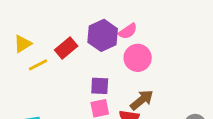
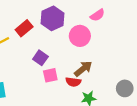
pink semicircle: (128, 31) -> (97, 15), moved
purple square: (100, 86) -> (40, 58), moved, turned 32

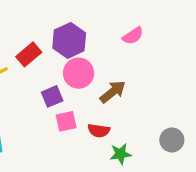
pink circle: (80, 36) -> (79, 73), moved
purple square: (40, 58) -> (52, 96), turned 32
brown arrow: (83, 69) -> (113, 92), moved

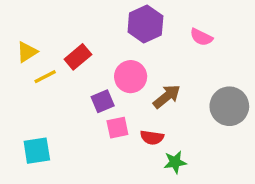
pink semicircle: (133, 36) -> (201, 37), moved, turned 60
purple hexagon: (69, 40) -> (145, 24), moved
gray circle: (172, 140) -> (229, 106), moved, size x1.5

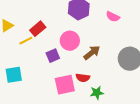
yellow line: (45, 77) -> (26, 41), moved
pink square: (117, 128) -> (65, 85), moved, size x1.5
cyan square: (37, 151) -> (14, 75), moved

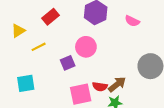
red rectangle: (38, 29) -> (50, 17), moved
brown arrow: (92, 53) -> (117, 84), moved

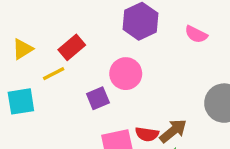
red rectangle: (50, 17) -> (72, 47), moved
cyan square: (26, 83) -> (21, 101), moved

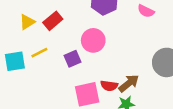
yellow triangle: (23, 49) -> (27, 22), moved
yellow line: (54, 74) -> (39, 53), moved

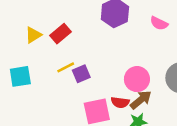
pink circle: (93, 40) -> (137, 79), moved
yellow line: (39, 53) -> (66, 67), moved

